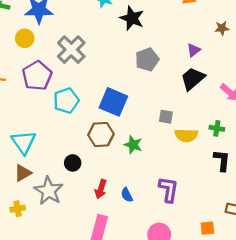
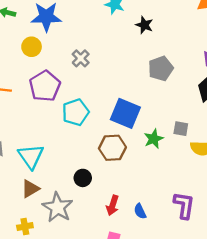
black star: (132, 18) -> (144, 25), size x0.7
gray cross: (71, 50) -> (81, 58), size x0.6
green star: (133, 145) -> (154, 139), moved, turned 30

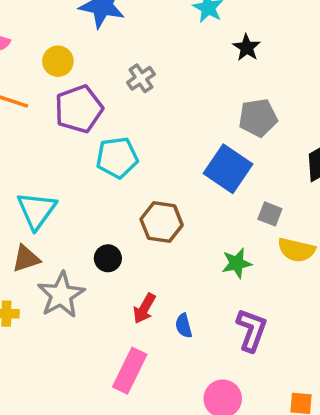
yellow circle: (32, 47) -> (58, 61), moved
blue square: (125, 113) -> (228, 169), moved
green star: (154, 139) -> (237, 263), moved

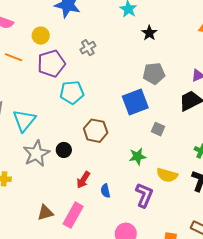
blue square: (228, 169) -> (135, 102), turned 32
yellow semicircle: (296, 250) -> (167, 175), moved
brown triangle: (26, 259) -> (45, 213), moved
gray star: (61, 295) -> (36, 154), moved

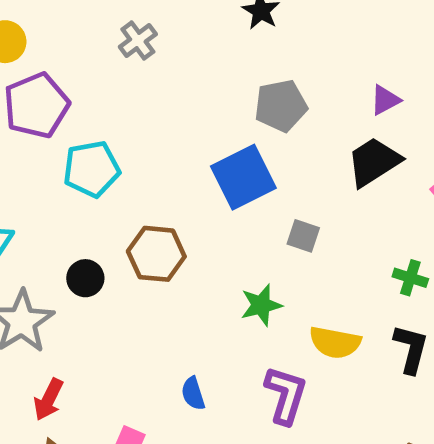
gray cross: (88, 48) -> (138, 40), moved
black circle: (64, 150) -> (85, 278), moved
red arrow: (83, 180) -> (48, 399), moved

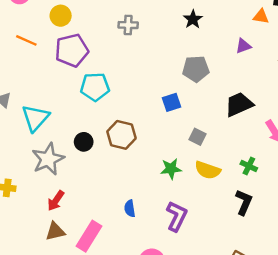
gray cross: (138, 40) -> (128, 25), turned 30
purple triangle: (385, 100) -> (243, 46), moved
blue square: (243, 177) -> (172, 102), size x0.6
yellow semicircle: (335, 342) -> (208, 170), moved

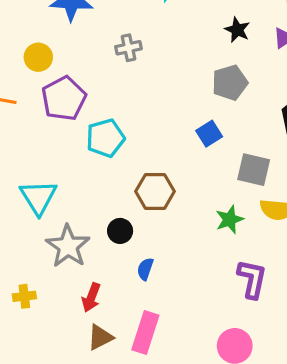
black star: (193, 19) -> (237, 30), moved
gray square: (198, 137) -> (254, 170), size x1.5
black circle: (84, 142) -> (120, 231), moved
blue semicircle: (130, 209) -> (145, 269), moved, turned 42

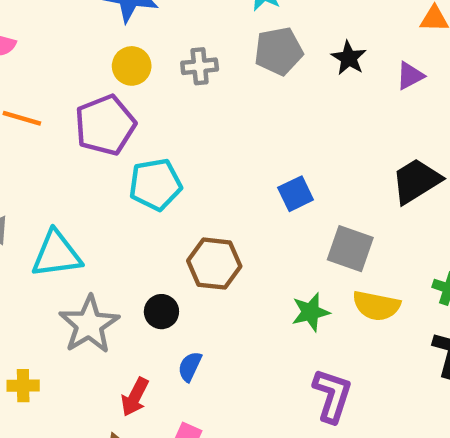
yellow circle: (38, 57) -> (132, 66), moved
gray pentagon: (230, 83) -> (279, 51), moved
cyan triangle: (38, 197) -> (56, 254), turned 48
red arrow: (91, 297) -> (135, 397), moved

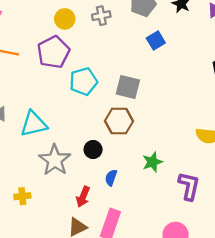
blue square: (296, 194) -> (156, 41), moved
gray square: (350, 249) -> (128, 87), moved
green star: (311, 312) -> (152, 162), moved

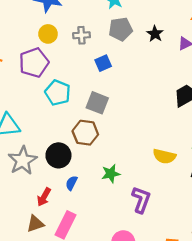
blue square: (156, 41) -> (103, 63), moved
cyan pentagon: (83, 81) -> (58, 93), turned 30
black circle: (93, 150) -> (58, 155), size x1.5

